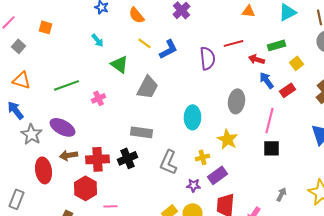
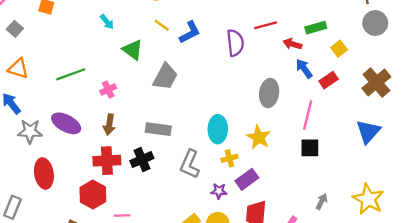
cyan ellipse: (192, 117) -> (218, 129), moved
gray star: (32, 134) -> (30, 131), turned -30
brown arrow: (68, 155) -> (109, 124), moved, turned -72

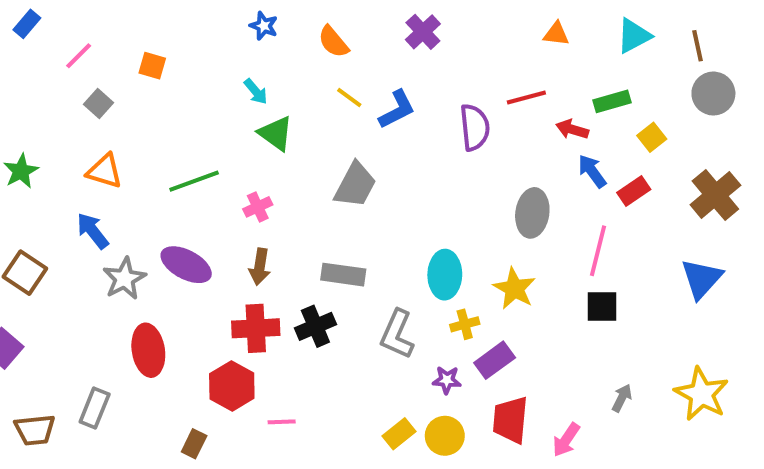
green triangle: (133, 50) -> (276, 133), moved
gray star: (30, 131) -> (124, 279), turned -30

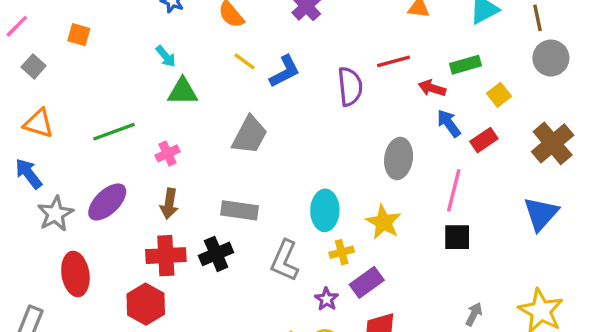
green triangle: (276, 133) -> (183, 91), turned -36
purple ellipse: (186, 265) -> (107, 202), turned -72
purple star: (447, 380) -> (327, 299), turned 30

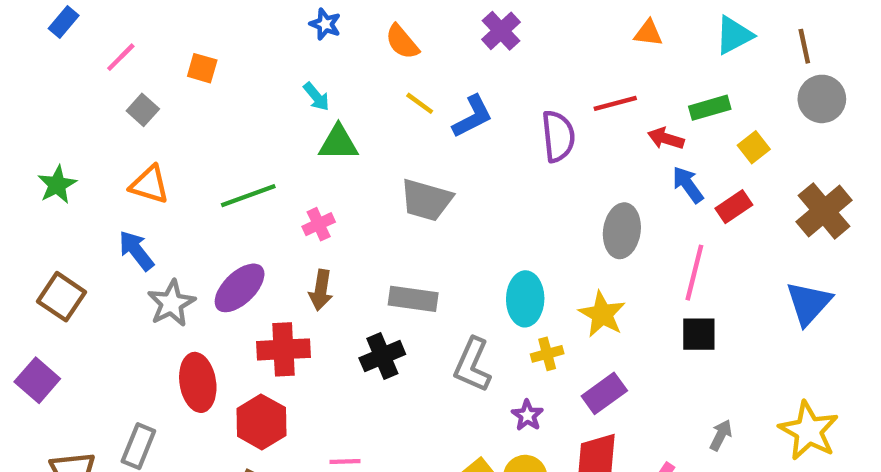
gray trapezoid: (250, 135) -> (426, 200), turned 78
red cross: (166, 256) -> (283, 349), moved
purple rectangle: (367, 282) -> (604, 393), moved
red hexagon: (146, 304) -> (261, 422), moved

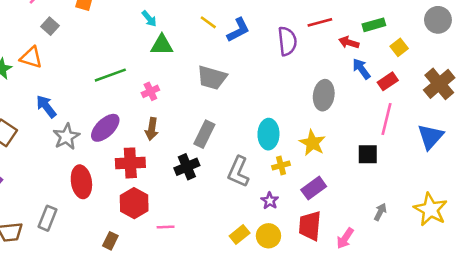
orange triangle: (149, 185) -> (31, 58), moved
pink line: (694, 273) -> (386, 119), moved
gray rectangle: (413, 299) -> (204, 134), turned -72
red hexagon: (261, 422) -> (134, 203), moved

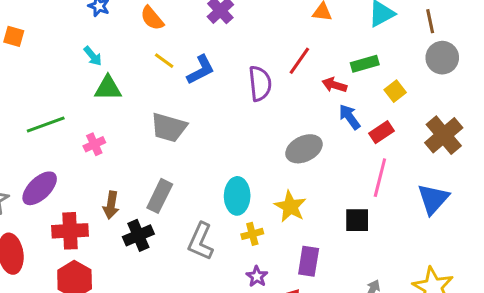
red line: (320, 22) -> (299, 61), turned -40
gray ellipse: (324, 95) -> (304, 149), turned 56
brown arrow: (152, 129) -> (111, 205), moved
purple rectangle: (314, 188) -> (309, 261), moved, turned -45
purple star: (270, 201) -> (257, 276), moved

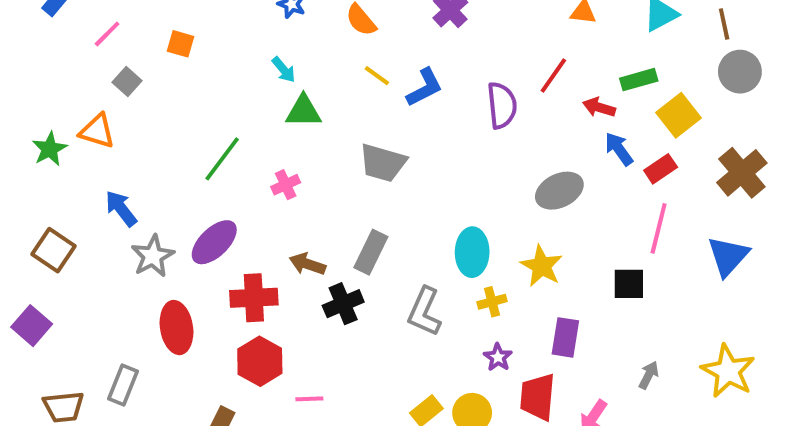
yellow square: (395, 91) -> (678, 115), size x1.5
green line: (46, 124) -> (222, 159), turned -33
brown arrow: (111, 205) -> (307, 264), turned 100

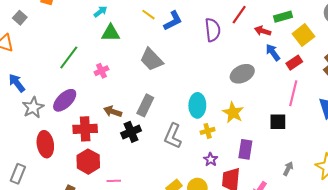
cyan arrow: (284, 70) -> (100, 12), turned -88
gray trapezoid: (383, 163) -> (151, 59), turned 30

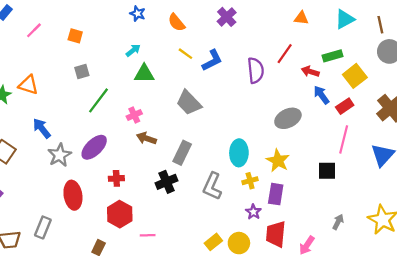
gray square: (20, 18) -> (82, 72), moved, turned 32
brown arrow: (113, 112) -> (146, 138), moved
red cross: (85, 129) -> (116, 178), size x0.6
purple rectangle: (245, 149) -> (276, 194), moved

